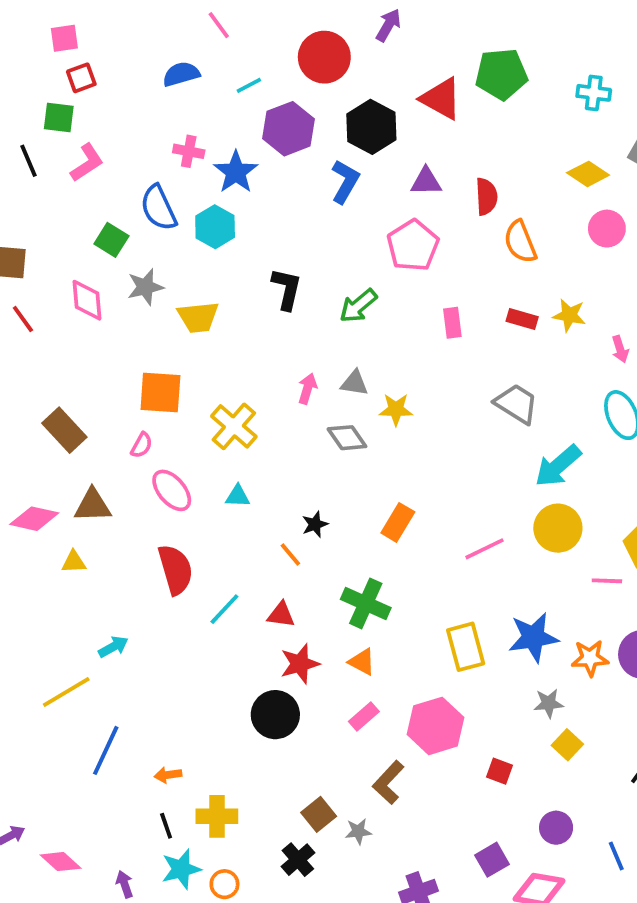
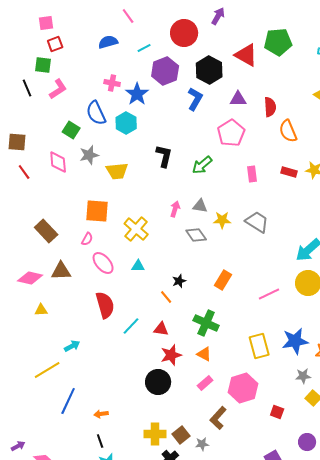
gray trapezoid: (516, 404) -> (257, 222), moved
yellow triangle: (74, 562) -> (41, 310), moved
yellow cross: (217, 816) -> (155, 434), moved

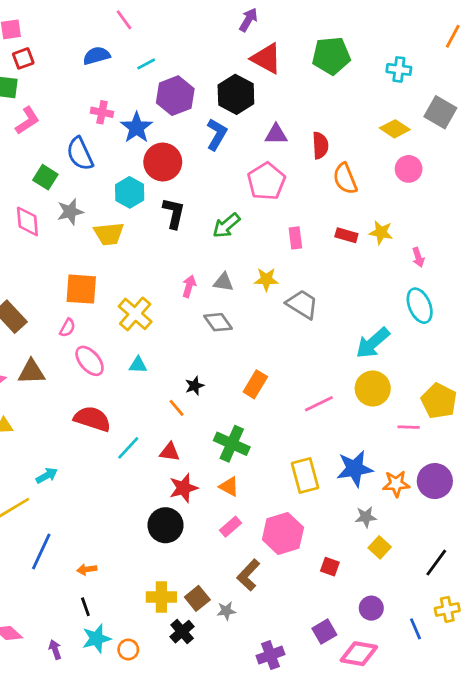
red circle: (184, 33) -> (163, 162), moved
red triangle: (246, 55) -> (266, 58), moved
cyan hexagon: (126, 123) -> (130, 192), moved
yellow star: (222, 220) -> (266, 279), moved
red semicircle: (105, 305) -> (92, 419), turned -56

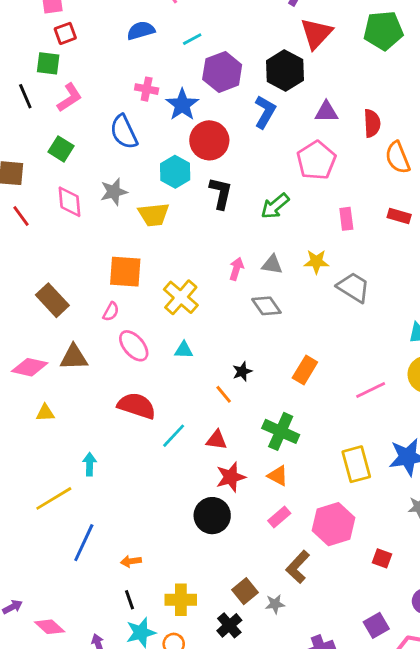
red triangle: (266, 58) -> (316, 33), turned 44
green square: (45, 177) -> (61, 149), moved
cyan arrow: (47, 476) -> (90, 464), turned -60
yellow cross: (161, 597) -> (181, 600), moved

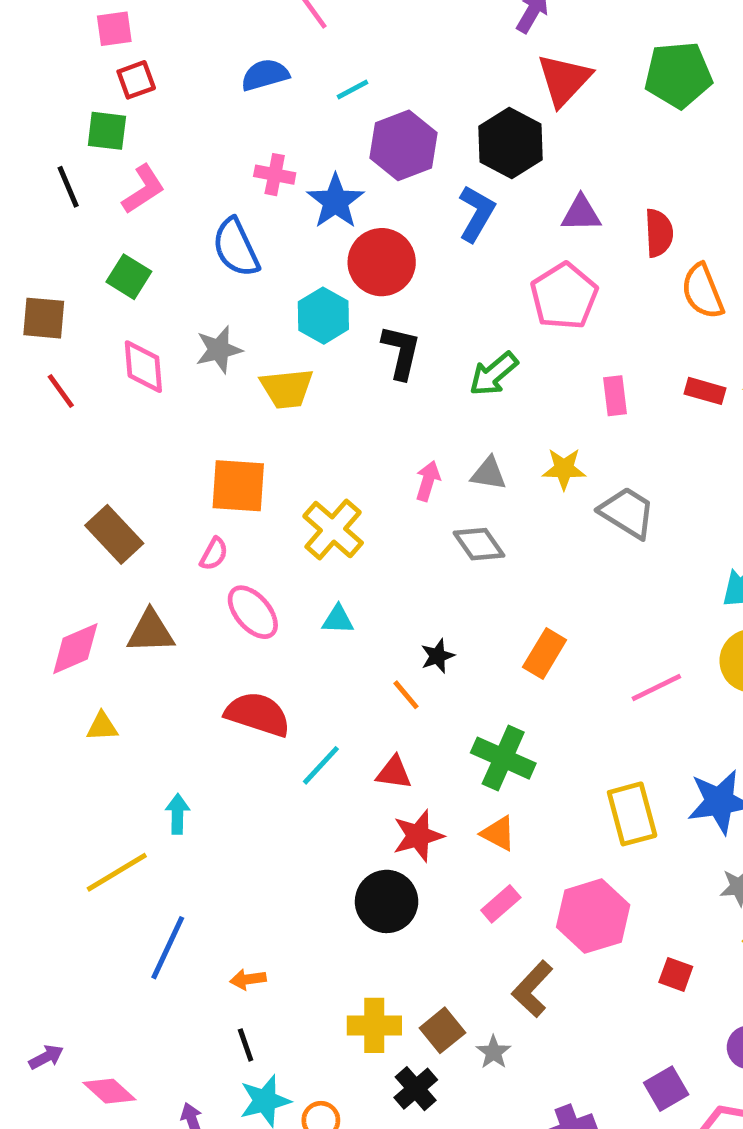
pink diamond: (30, 367) -> (75, 649), turned -36
yellow cross: (181, 600) -> (374, 1025), moved
gray star: (275, 604) -> (493, 1052), turned -30

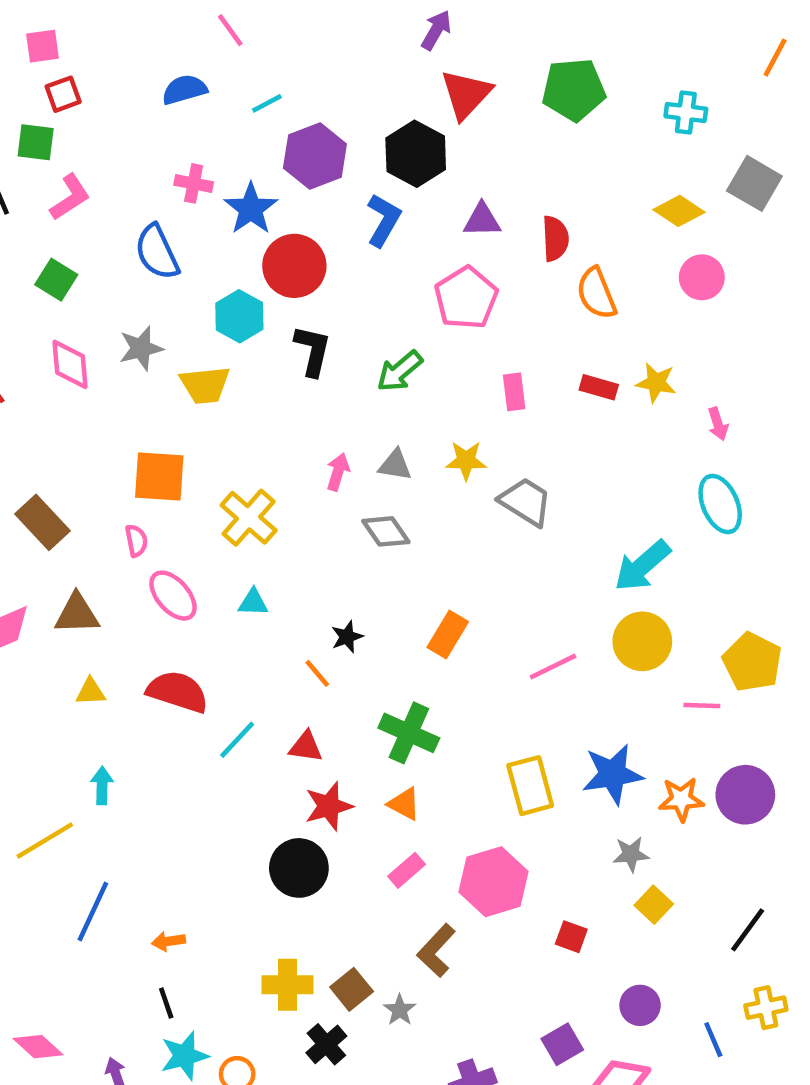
pink semicircle: (214, 554) -> (136, 541), turned -40
yellow triangle: (102, 726) -> (91, 692), moved

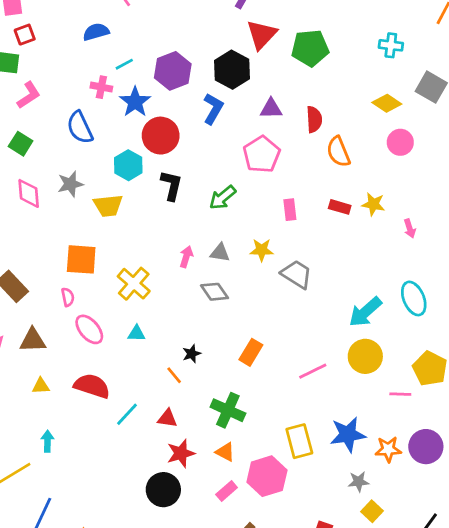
green pentagon: (574, 90) -> (310, 48), moved
cyan line: (267, 103) -> (124, 64), moved
cyan ellipse: (720, 504) -> (414, 298), moved
pink hexagon: (494, 882) -> (267, 476), moved

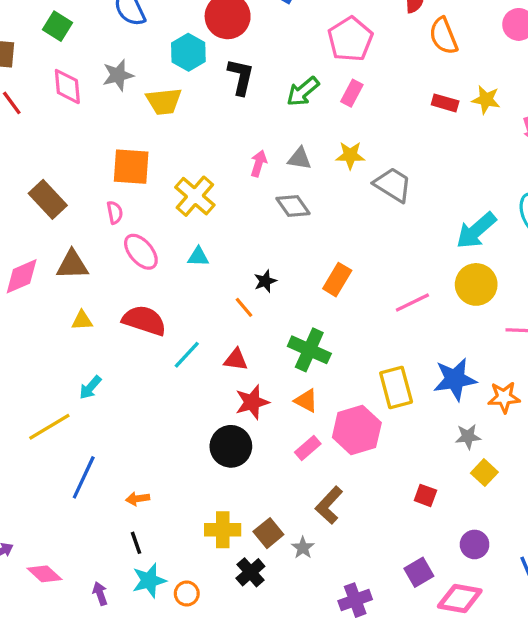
pink rectangle: (290, 210) -> (352, 93), moved, turned 35
cyan arrow: (48, 441) -> (90, 387), turned -140

